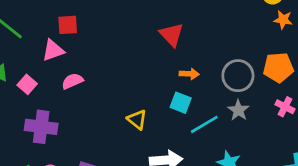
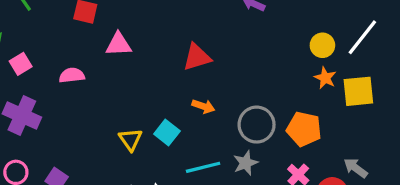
red triangle: (171, 35) -> (197, 57), turned 40
pink triangle: (53, 50) -> (119, 44), moved
cyan square: (181, 103) -> (167, 133), moved

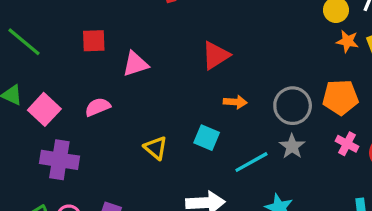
pink square: (21, 64) -> (44, 109), size x1.4
yellow triangle: (130, 139) -> (156, 148), moved

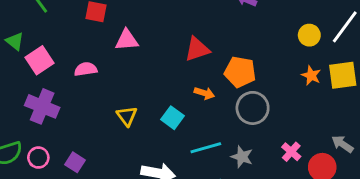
orange star: (347, 41) -> (311, 75), moved
orange pentagon: (340, 97) -> (240, 72), moved
gray star: (292, 146) -> (242, 157), moved, turned -30

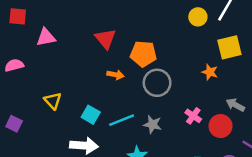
red triangle: (197, 49) -> (106, 39), turned -45
orange star: (311, 75) -> (210, 72), moved
cyan square: (172, 118) -> (91, 115), moved
purple square: (75, 162) -> (14, 124), moved

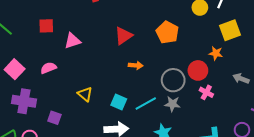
red triangle: (106, 39) -> (123, 36), turned 42
orange pentagon: (143, 54) -> (167, 32), moved, turned 30
gray circle: (157, 83) -> (173, 80), moved
red circle: (221, 126) -> (198, 70), moved

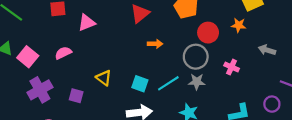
red circle: (198, 70) -> (208, 33), moved
purple cross: (24, 101) -> (40, 90), turned -35
purple square: (54, 118) -> (76, 96), moved

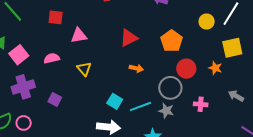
pink cross: (232, 67) -> (201, 104), turned -32
yellow triangle: (104, 78) -> (84, 69), moved

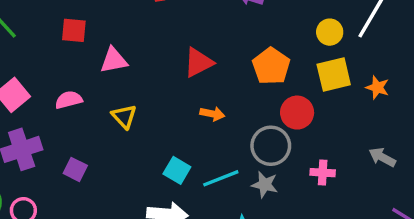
yellow square: (232, 48) -> (334, 75), moved
orange star: (215, 68) -> (377, 88), moved

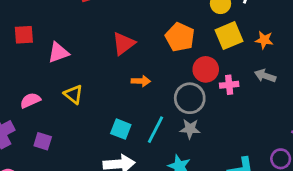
pink semicircle: (69, 100) -> (30, 100), moved
gray arrow: (382, 157) -> (265, 76), moved
pink cross: (323, 173) -> (229, 85), moved
cyan line: (221, 178) -> (156, 130), turned -32

